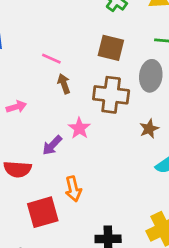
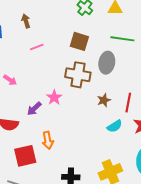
pink line: (51, 59) -> (37, 47), turned -48
brown arrow: (64, 84) -> (26, 21), moved
pink arrow: (16, 107) -> (10, 80), turned 48

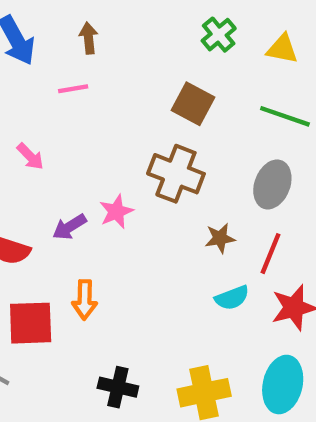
pink line: (37, 47) -> (73, 89), moved
gray ellipse: (107, 63) -> (272, 184), moved

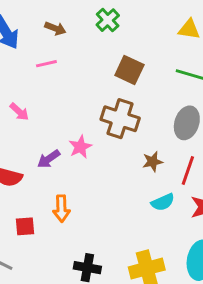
green cross: (219, 35) -> (108, 20), moved
brown arrow: (88, 38) -> (55, 28), turned 120
red square: (31, 323) -> (25, 226), size x0.6

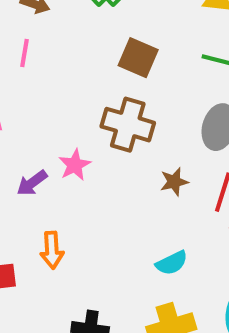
pink line: (46, 64) -> (25, 53), turned -66
cyan semicircle: (163, 202) -> (172, 263), moved

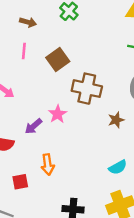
brown square: (138, 58) -> (58, 60), moved, turned 35

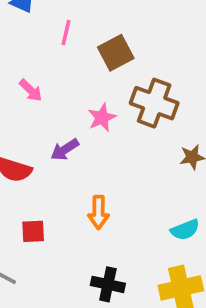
pink star: (58, 114) -> (102, 118), moved
orange arrow: (48, 165) -> (99, 212), moved

